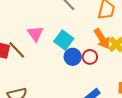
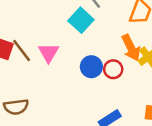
pink triangle: (35, 34) -> (48, 53), moved
cyan square: (64, 40) -> (81, 20), moved

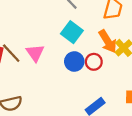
cyan square: (81, 20) -> (72, 32), moved

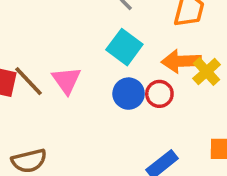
orange arrow: (108, 41) -> (181, 61), turned 120

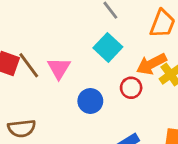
orange arrow: (181, 61) -> (151, 64), turned -32
blue circle: (129, 94) -> (90, 101), moved

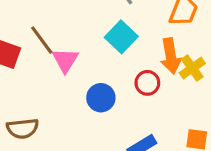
orange arrow: (151, 64) -> (171, 56), turned -72
brown line: (29, 65) -> (42, 40), moved

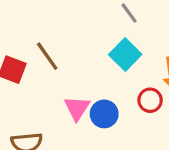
pink triangle: (65, 60) -> (77, 108), moved

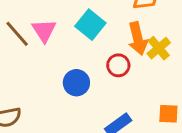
pink triangle: (77, 108) -> (44, 31), moved

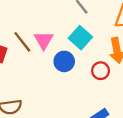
blue circle: (76, 83) -> (64, 61), moved

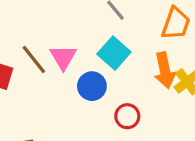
red circle: (101, 71) -> (127, 116), moved

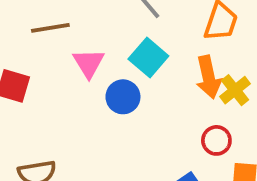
brown line: (34, 60) -> (50, 28), moved, turned -60
red circle: (127, 116) -> (216, 140), moved

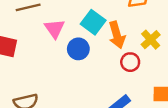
orange arrow: (209, 77) -> (117, 35), moved
red circle: (216, 140) -> (130, 62), moved

